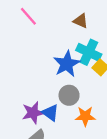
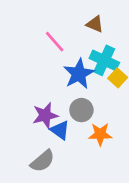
pink line: (28, 16) -> (55, 42), moved
purple star: (33, 113) -> (45, 115), moved

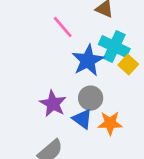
purple star: (45, 115) -> (53, 104), turned -30
blue triangle: (60, 130) -> (82, 119), moved

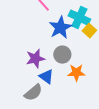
purple star: (53, 104) -> (35, 59), turned 30
blue triangle: (82, 119) -> (46, 77), moved

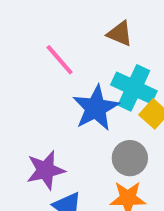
gray circle: (62, 55) -> (130, 158), moved

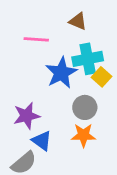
pink line: (60, 60) -> (36, 39), turned -45
cyan cross: (134, 88) -> (88, 59), turned -36

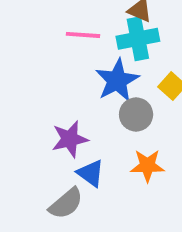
cyan cross: (88, 59) -> (138, 39), moved
gray circle: (85, 107) -> (136, 114), moved

